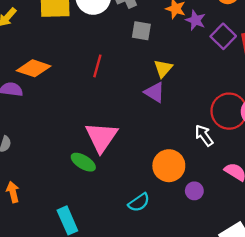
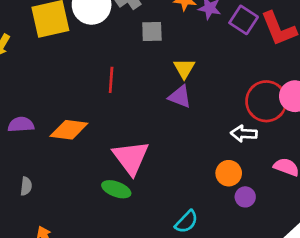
orange diamond: (34, 68) -> (69, 130), moved
white arrow: (204, 135) -> (244, 134), turned -40
orange circle: (169, 166) -> (229, 173), moved, size x0.7

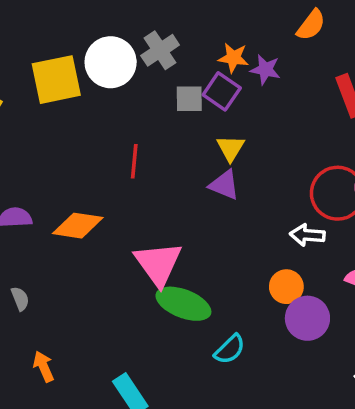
purple square: (244, 20) -> (222, 91), moved
gray semicircle: (26, 186) -> (20, 299), turned -30
green ellipse: (116, 189) -> (183, 304), moved, size x1.4
purple circle: (245, 197) -> (307, 318), size x1.6

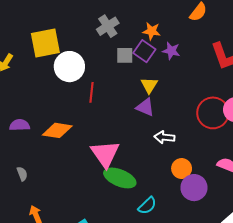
white circle: (111, 62) -> (69, 67), moved
purple star: (265, 70) -> (171, 51), moved
white arrow: (307, 235) -> (164, 137), moved

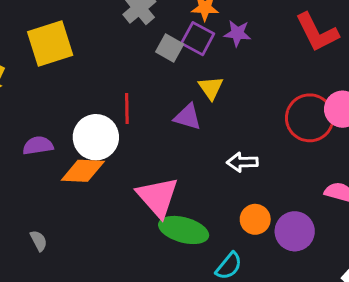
gray square: (125, 55) -> (170, 48), turned 36
white circle: (69, 67) -> (96, 137), moved
purple triangle: (145, 107) -> (188, 117), moved
purple semicircle: (20, 125) -> (38, 146), moved
orange circle: (182, 169) -> (255, 219), moved

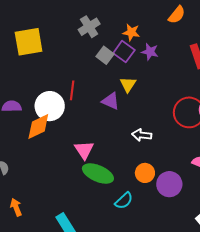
orange diamond: (83, 171) -> (38, 126), turned -36
pink triangle: (158, 197) -> (84, 150), size x0.7

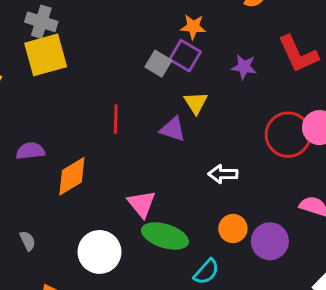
gray cross: (89, 27) -> (41, 22), moved, turned -35
purple star: (150, 52) -> (244, 67), moved
white circle: (50, 106) -> (99, 252), moved

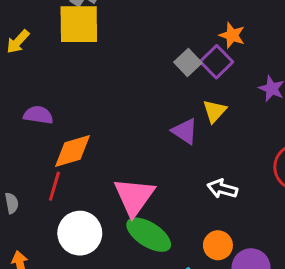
red line: (116, 119) -> (54, 186), moved
pink triangle: (142, 204) -> (134, 197), size x1.4

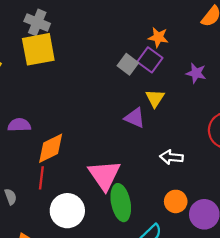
green ellipse: (149, 235) -> (121, 203), turned 56

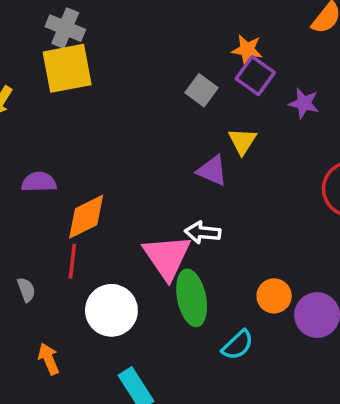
purple square: (150, 60) -> (255, 76), moved
white arrow: (171, 157) -> (203, 232), moved

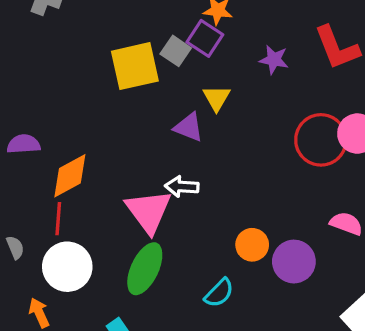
yellow square: (67, 68) -> (135, 66), moved
purple square: (255, 76) -> (205, 38), moved
green ellipse: (192, 298) -> (145, 269), moved, turned 39
white circle: (111, 310) -> (67, 267), moved

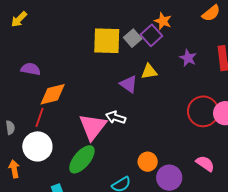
yellow triangle: (217, 98) -> (149, 71), turned 36

